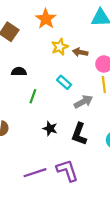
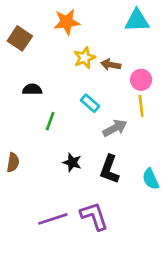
orange star: (46, 19) -> (67, 22), turned 30

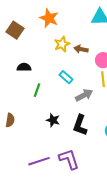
orange star: (67, 22) -> (49, 18), turned 30

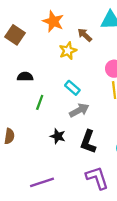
brown arrow: (81, 49) -> (85, 35), moved, turned 32
gray arrow: (84, 95) -> (79, 110), moved
purple L-shape: (69, 159) -> (97, 178), moved

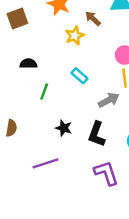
brown square: (15, 35) -> (17, 19), turned 36
gray arrow: (79, 110) -> (109, 100), moved
purple line: (42, 182) -> (45, 163), moved

